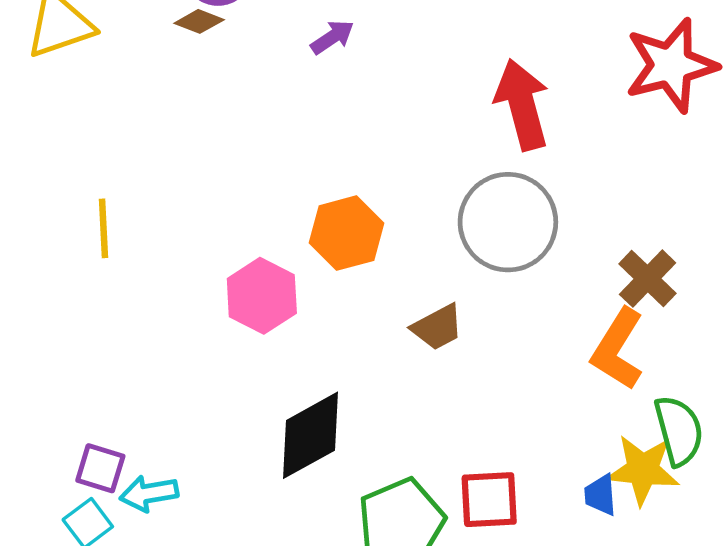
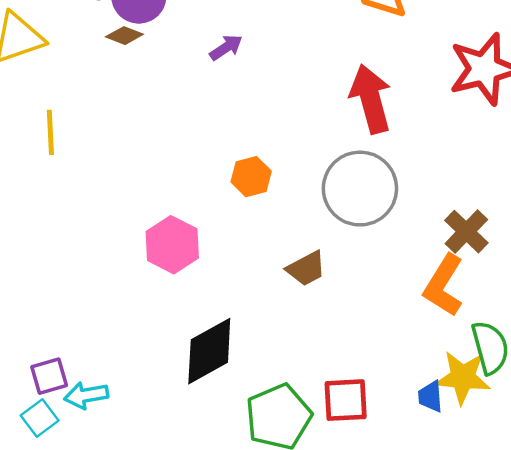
yellow line: (103, 228) -> (50, 132), moved
orange hexagon: (346, 233) -> (251, 177), moved, size x0.7
purple square: (100, 468) -> (49, 376), turned -33

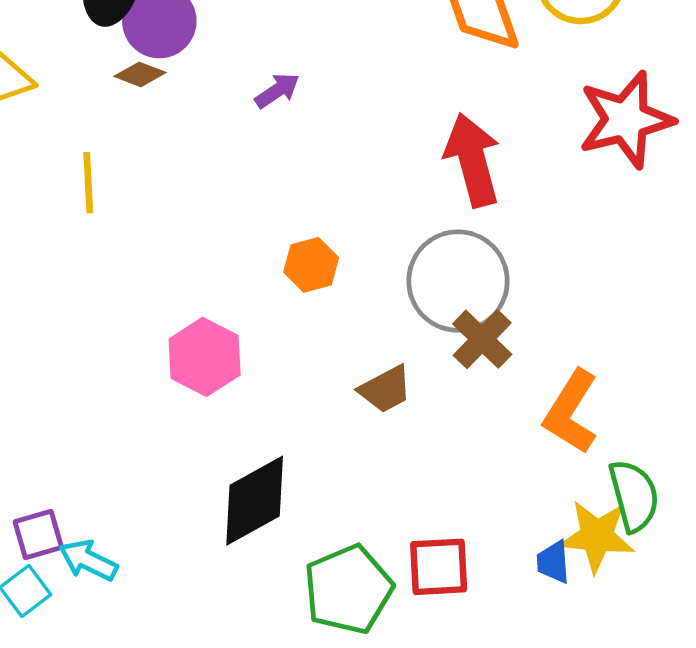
yellow line: (50, 132) -> (88, 183), moved
brown cross: (466, 232) -> (482, 339), moved
cyan arrow: (86, 395) -> (88, 560), turned 36

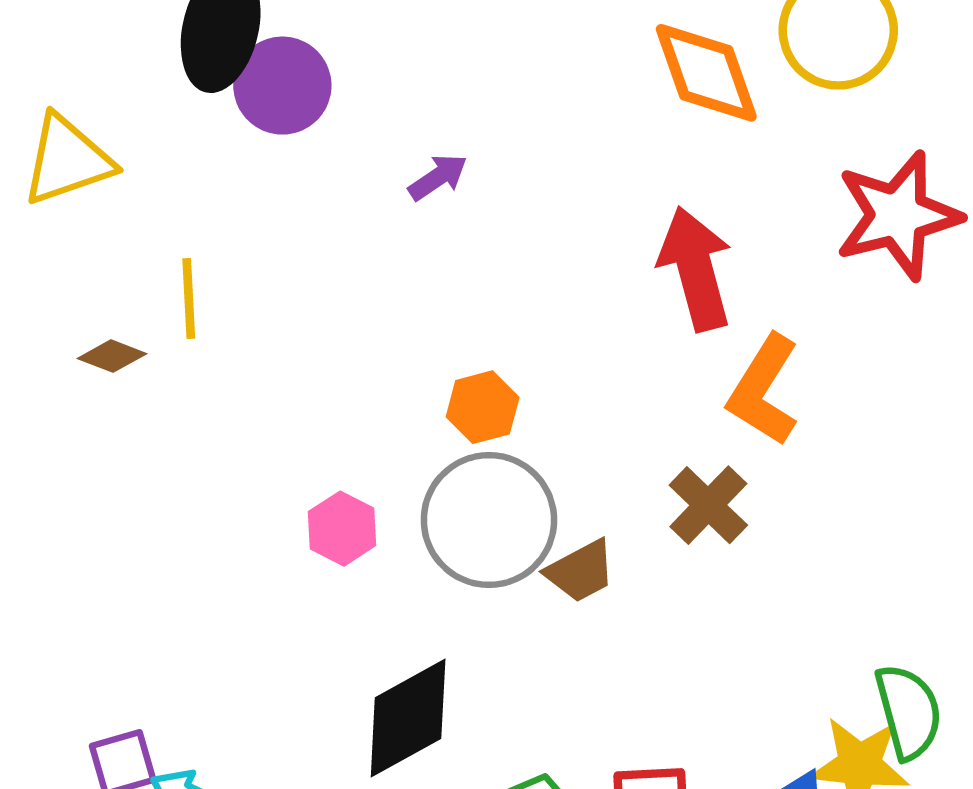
brown diamond: (140, 74) -> (112, 356), moved
gray circle: (458, 281) -> (489, 520), moved
pink hexagon: (205, 357) -> (342, 529), size x0.7
orange L-shape: (571, 412) -> (764, 390), moved

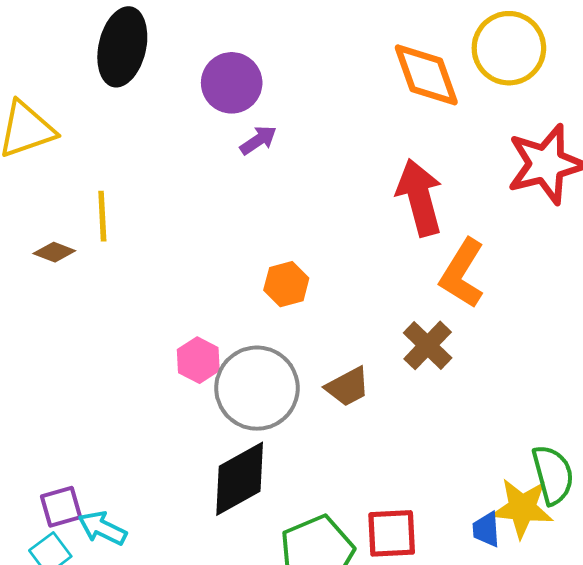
purple circle: (282, 86) -> (232, 83), moved
gray circle: (489, 520) -> (257, 388), moved

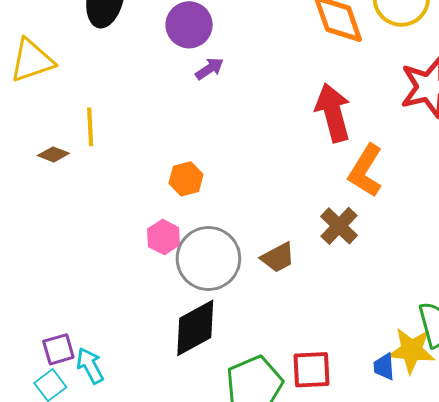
orange hexagon: (286, 284) -> (186, 179), moved
cyan arrow: (102, 528) -> (90, 366), turned 36

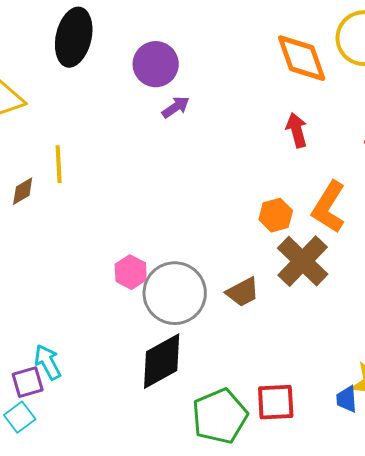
red arrow: (333, 113) -> (297, 130), moved, size x0.6
brown diamond: (53, 154) -> (23, 191), turned -52
orange hexagon: (186, 179) -> (276, 215), moved
brown cross: (339, 226) -> (303, 261), size x1.4
cyan arrow: (90, 366) -> (48, 362), moved

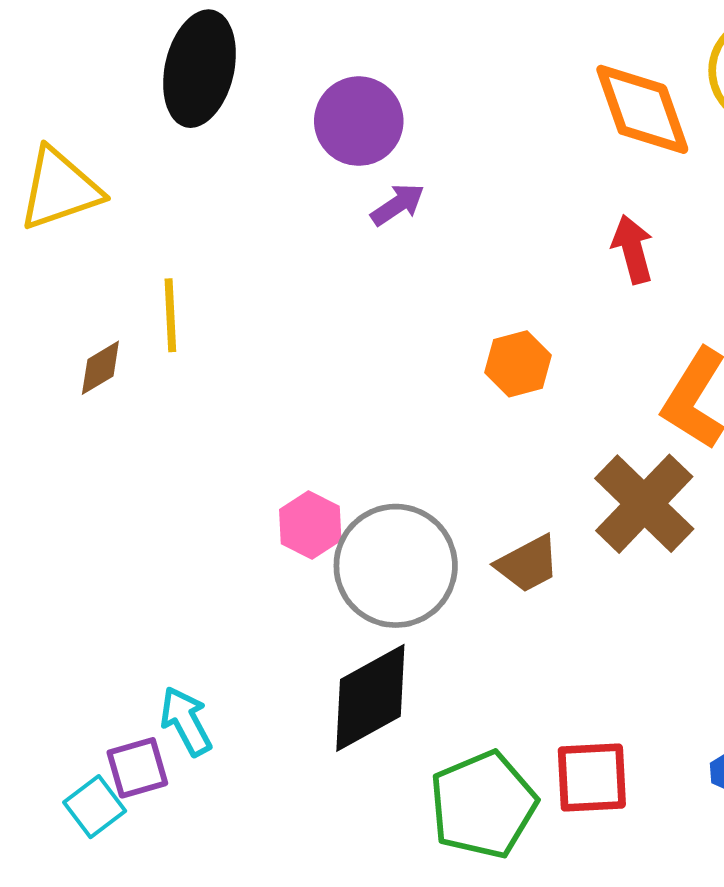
orange hexagon: (276, 215) -> (518, 364), moved
cyan arrow: (48, 362) -> (186, 721), moved
purple square: (28, 382) -> (137, 768), moved

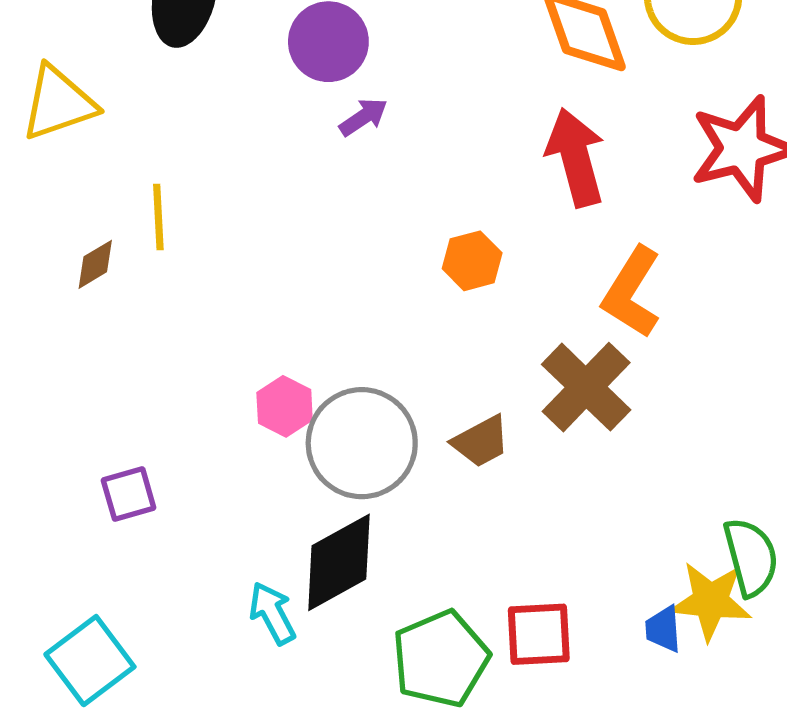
red arrow: (633, 249) -> (576, 157), size x1.6
cyan arrow: (186, 721) -> (272, 613), moved
purple square: (137, 768) -> (129, 494), moved
cyan square: (95, 807) -> (90, 661), size x1.6

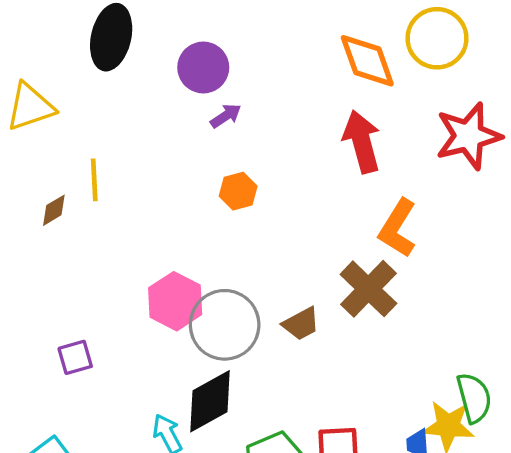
orange hexagon: (472, 261) -> (238, 191), moved
pink hexagon: (285, 406) -> (175, 301), size x1.5

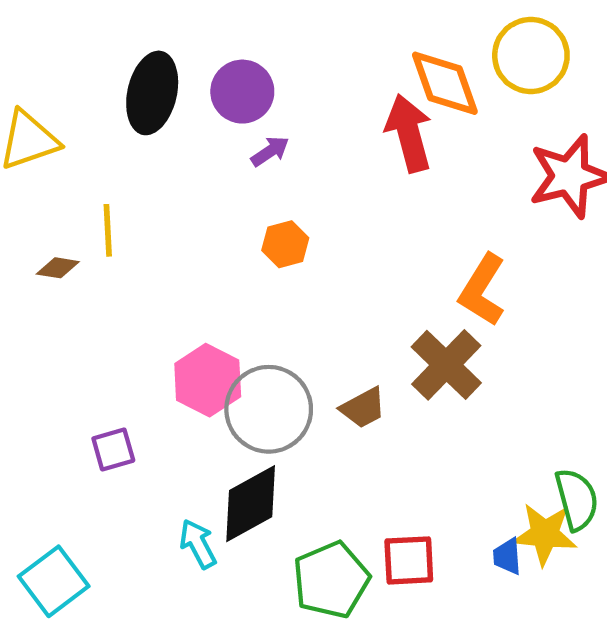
black ellipse: (111, 37) -> (152, 93), moved
red arrow: (362, 142) -> (409, 133), moved
brown diamond: (54, 210) -> (58, 268), turned 40
purple square: (75, 357) -> (113, 449), moved

